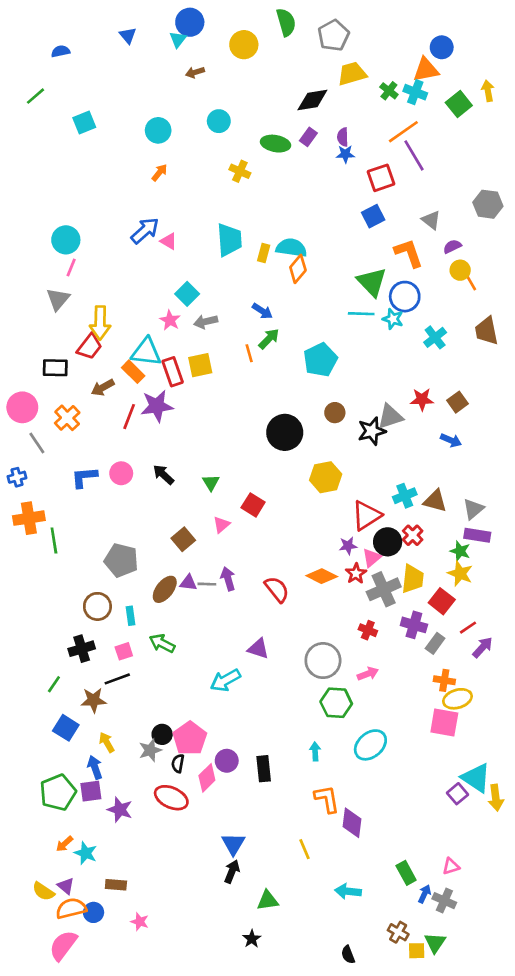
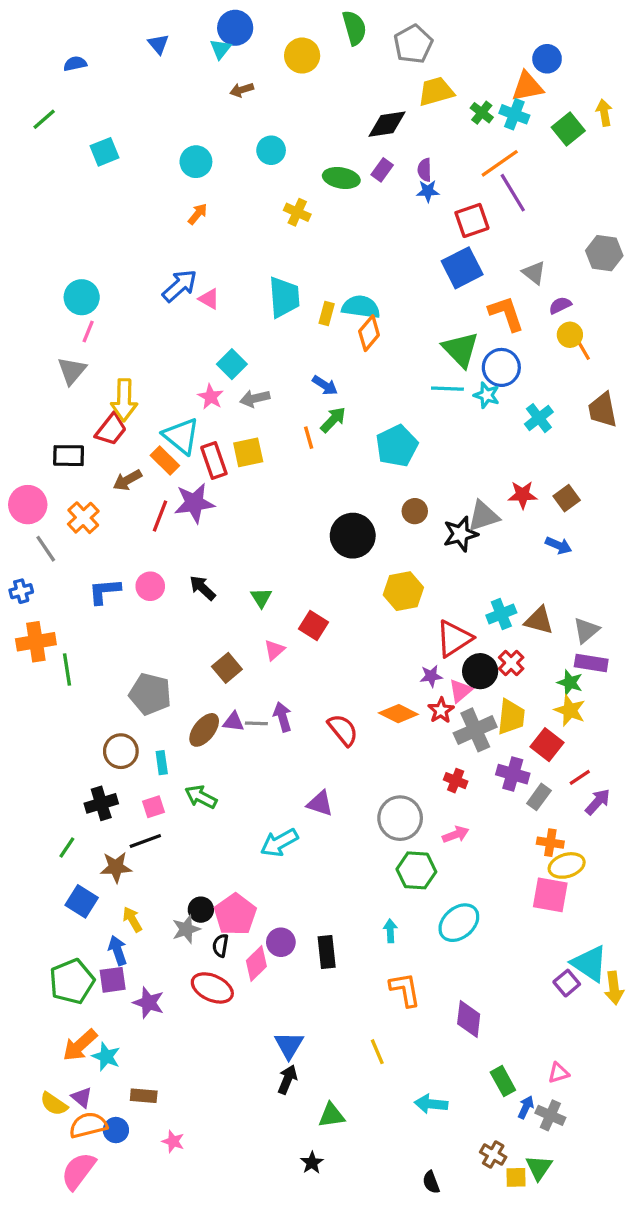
blue square: (373, 216) -> (462, 268), size x1.4
cyan triangle: (146, 352) -> (181, 436), turned 32
purple diamond: (352, 823) -> (469, 1019), moved
orange arrow: (64, 844) -> (80, 1045), size x1.6

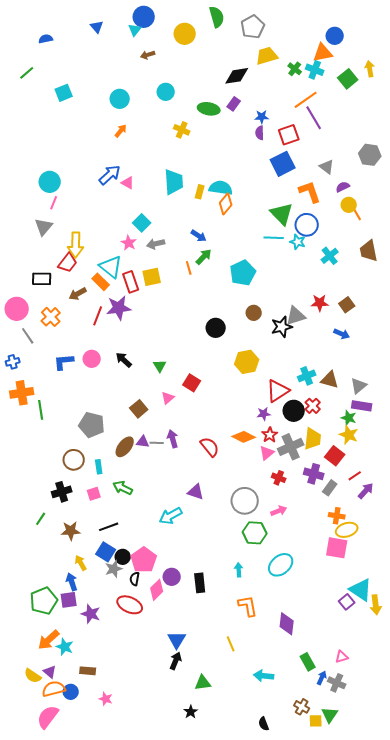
purple semicircle: (425, 170) -> (260, 133), moved
black circle: (353, 536) -> (216, 328), size x0.7
pink triangle: (460, 691) -> (267, 453), moved
black line: (145, 841) -> (109, 527), moved
blue square: (82, 901) -> (106, 552), moved

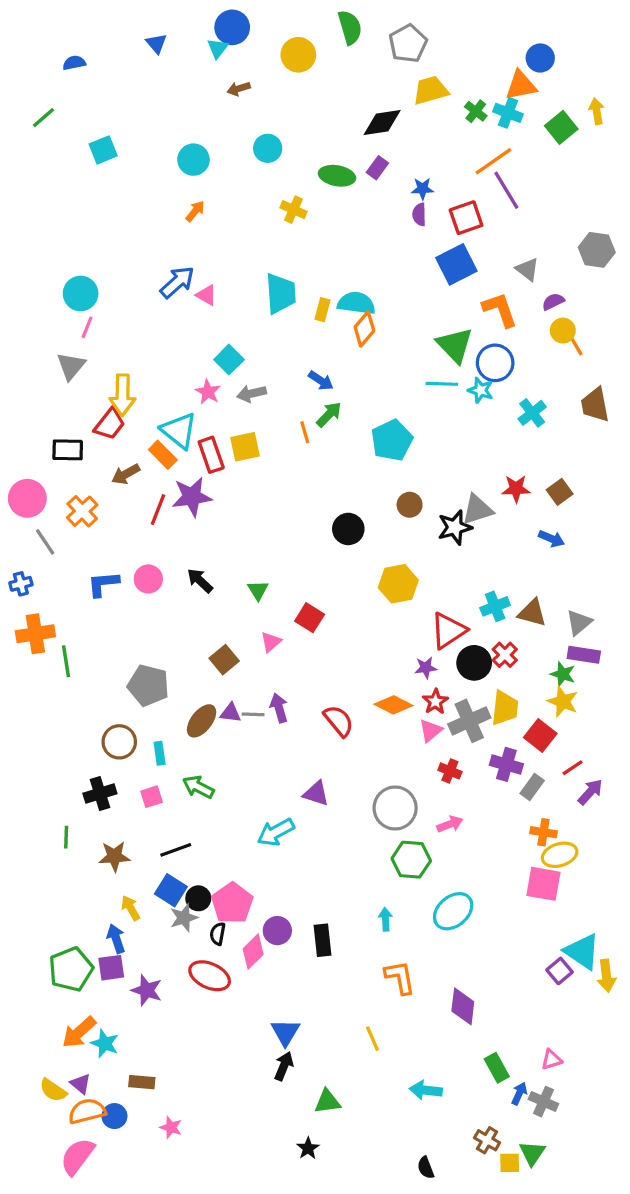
green line: (41, 519) -> (66, 837), turned -32

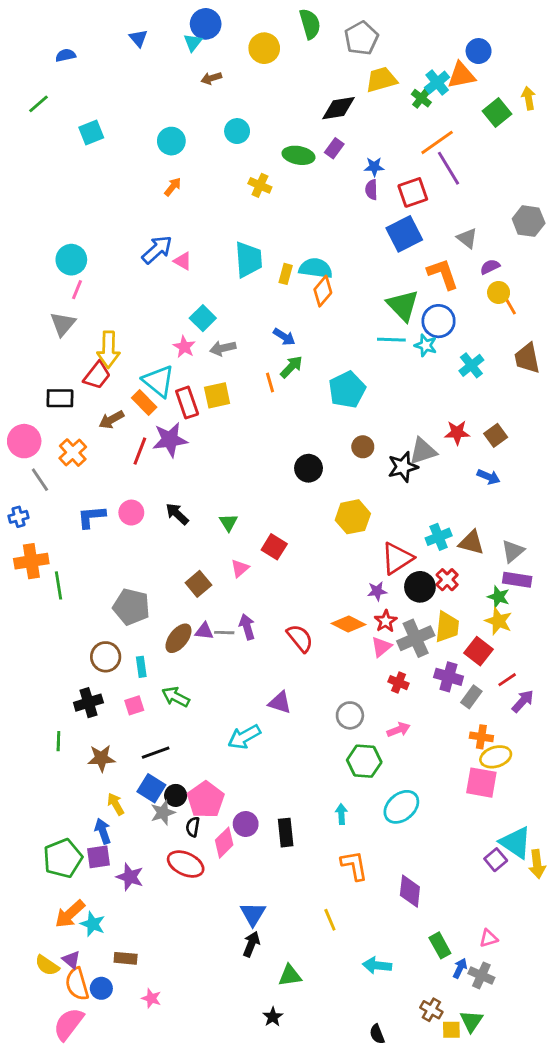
cyan cross: (508, 113) -> (437, 82), moved, turned 30
gray circle: (395, 808) -> (350, 715), size x0.7
orange semicircle: (87, 1111) -> (77, 984), turned -92

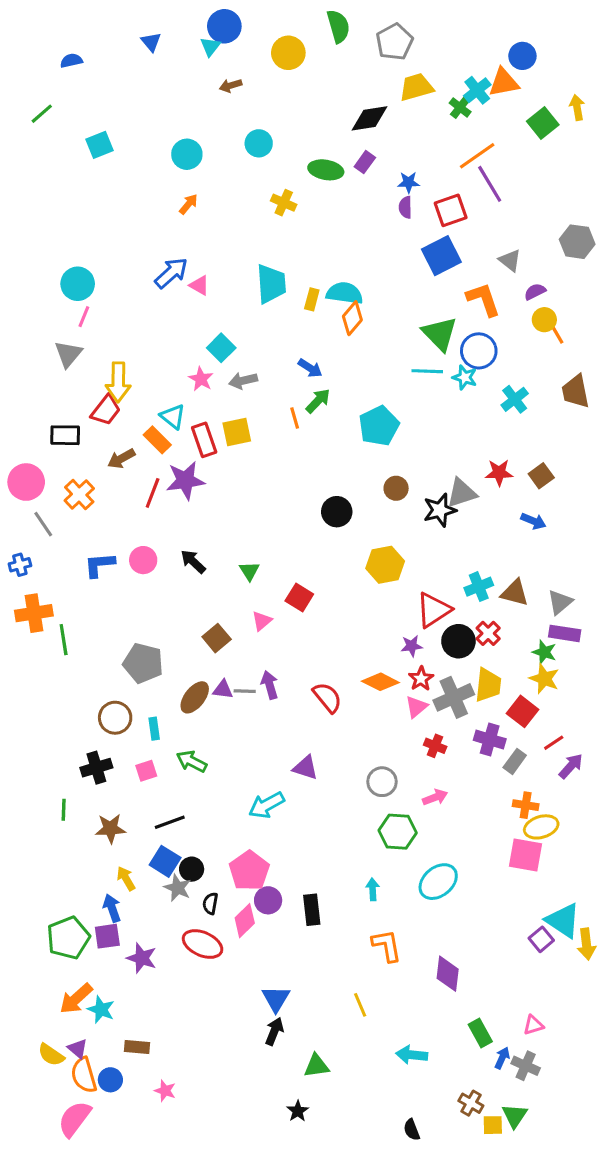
cyan triangle: (158, 381) -> (173, 416), size x0.7
pink pentagon: (206, 800) -> (249, 871), moved
gray star: (163, 813) -> (178, 888), turned -30

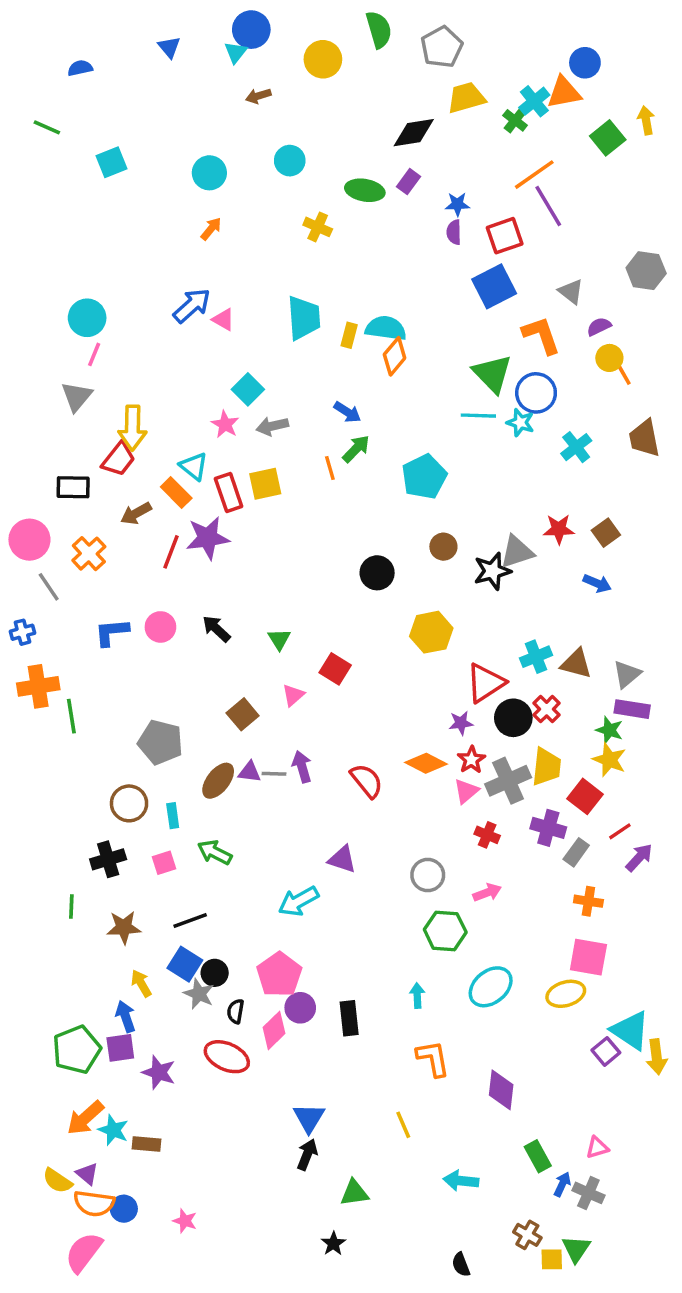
green line: (42, 114) -> (47, 127), turned 65
yellow ellipse: (541, 827) -> (566, 994), moved
brown rectangle: (137, 1047) -> (146, 1144), moved
orange semicircle: (84, 1075) -> (94, 1203), turned -66

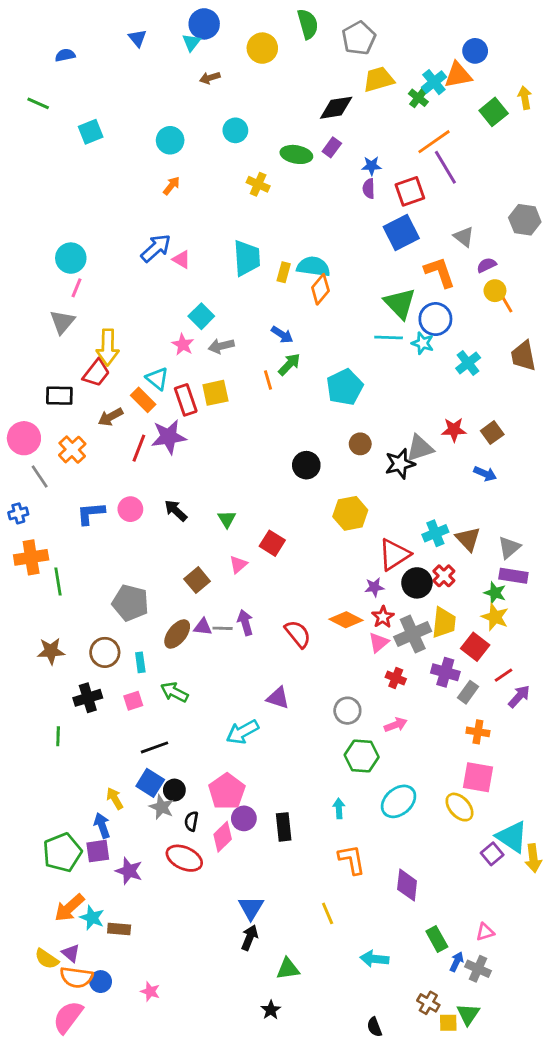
brown triangle: (576, 664) -> (468, 539), turned 32
brown star: (124, 927) -> (51, 651), moved
yellow ellipse: (566, 994) -> (460, 807), turned 64

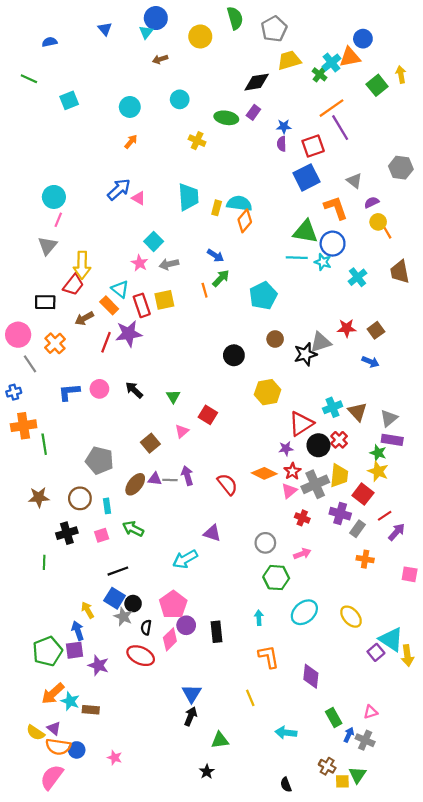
green triangle: (400, 303) -> (305, 232), turned -36
pink square: (478, 777) -> (410, 574), moved, size x0.7

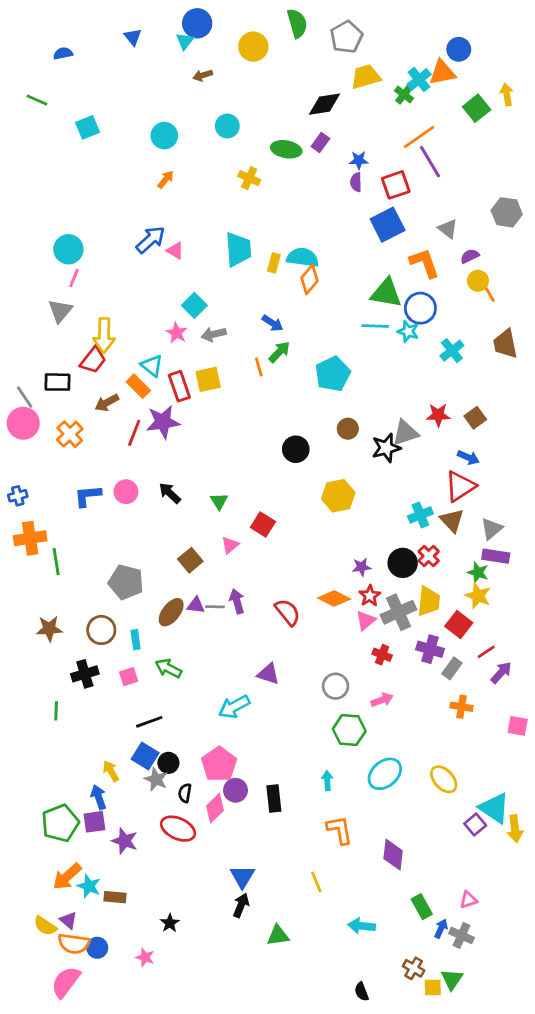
gray line: (30, 364) -> (25, 397), moved
red triangle: (301, 424) -> (460, 486), moved
black star: (207, 772) -> (170, 923), moved

